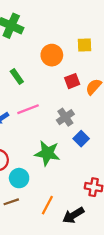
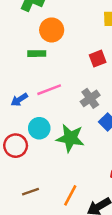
orange circle: (52, 55) -> (52, 30), moved
green rectangle: (17, 77) -> (37, 54), turned -56
cyan circle: (19, 178) -> (39, 128), moved

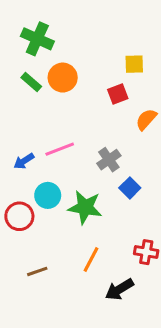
green rectangle: (37, 54) -> (31, 82), moved, turned 42
red square: (98, 59) -> (118, 94), moved
orange line: (70, 195) -> (91, 260), moved

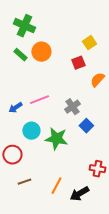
yellow square: (134, 64) -> (89, 43), turned -32
red circle: (19, 216) -> (12, 155), moved
orange line: (91, 260) -> (56, 186), moved

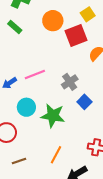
orange circle: (41, 52) -> (53, 21), moved
red square: (78, 63) -> (76, 35), size x1.5
orange line: (56, 186) -> (56, 155), moved

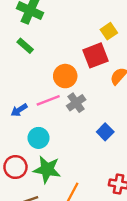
orange circle: (53, 21) -> (65, 76), moved
gray cross: (70, 82) -> (76, 103), moved
green star: (53, 116) -> (47, 169), moved

